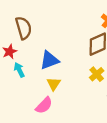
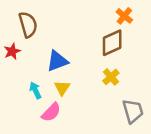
cyan arrow: (19, 70) -> (35, 90), moved

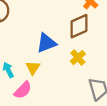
blue triangle: (57, 61) -> (46, 43), moved

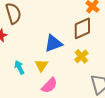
pink semicircle: (23, 90) -> (49, 85), moved

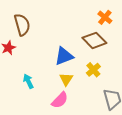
brown diamond: (82, 28) -> (94, 40), turned 70
yellow triangle: (41, 65) -> (66, 79), moved

